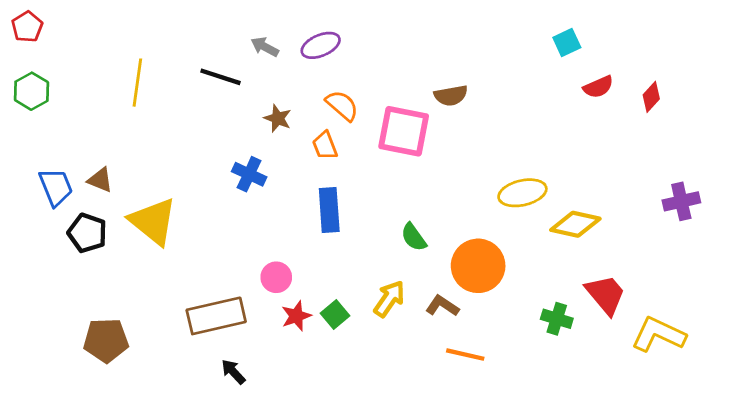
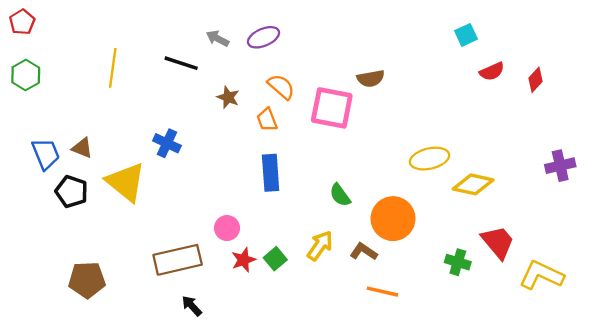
blue cross: (249, 174) -> (167, 143), moved

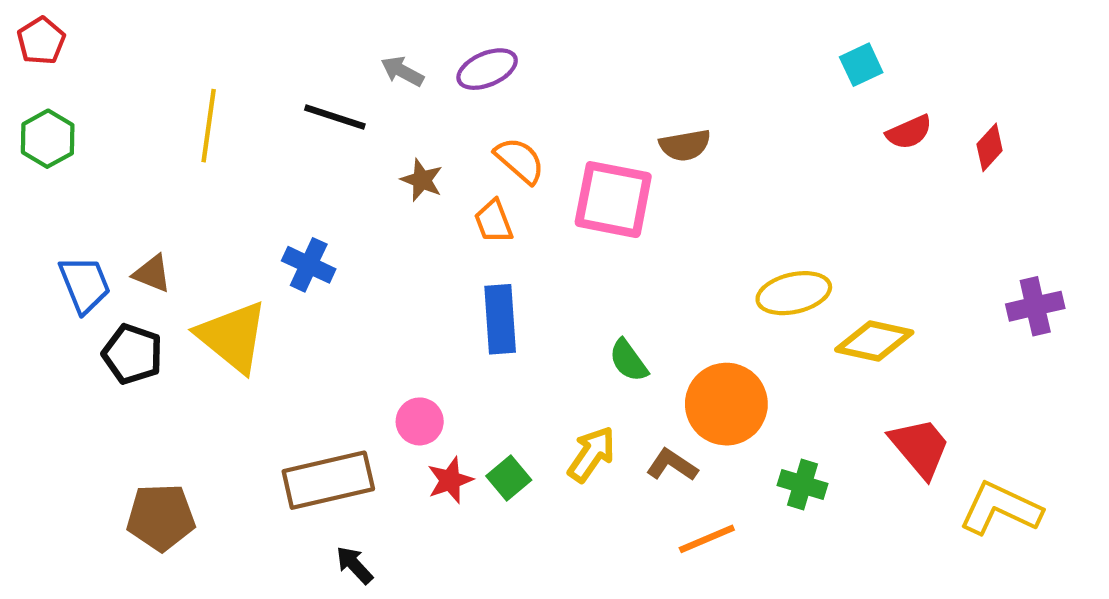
green cross: (458, 262) -> (802, 485), moved
orange line: (382, 292) -> (707, 539), turned -36

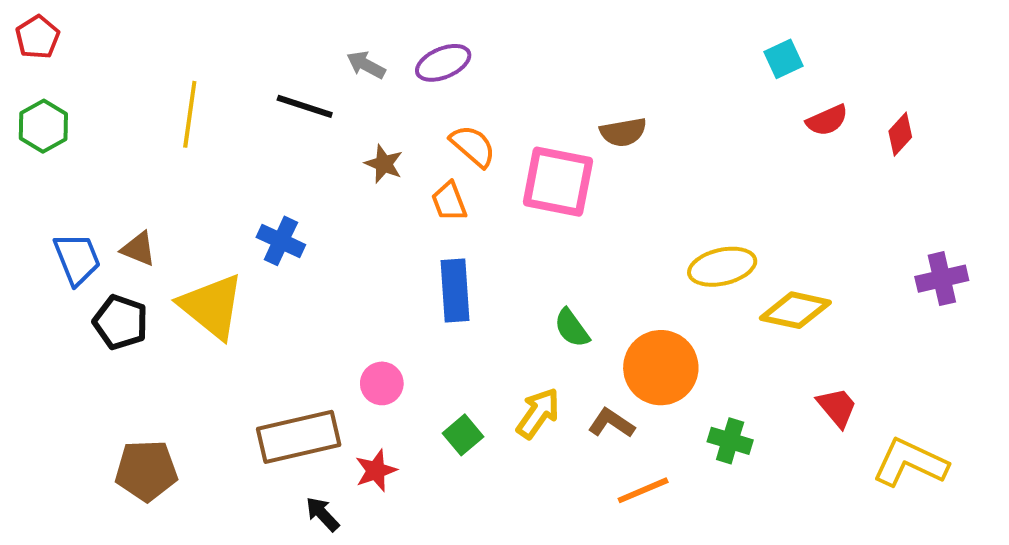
red trapezoid: (920, 448) -> (837, 407), size x0.7
red star: (450, 480) -> (376, 471), moved

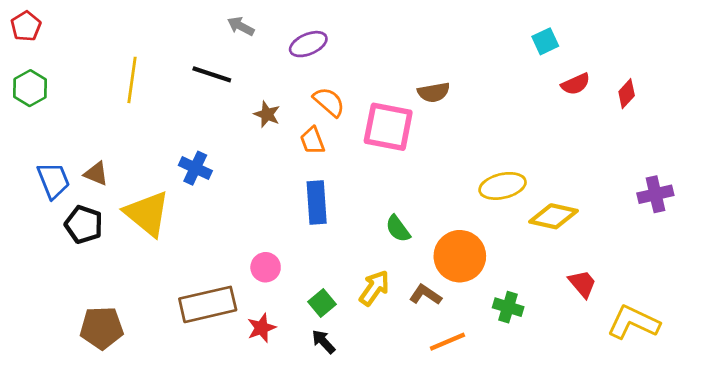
gray arrow: (366, 65) -> (241, 26), moved
black arrow: (322, 514) -> (323, 342), moved

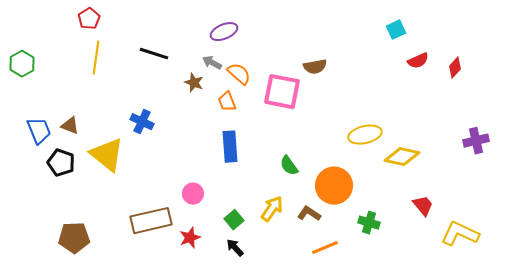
red pentagon: (26, 26) -> (89, 19), moved
gray arrow: (241, 26) -> (212, 63), moved

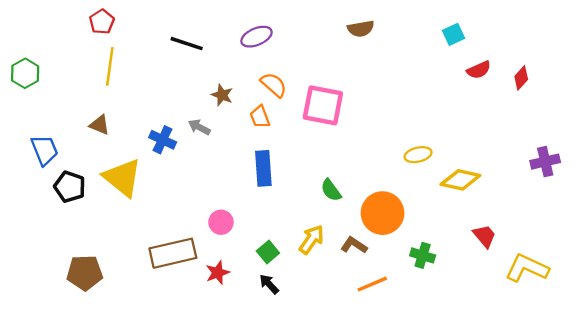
black line: (154, 54) -> (187, 44), moved
gray arrow: (212, 63) -> (199, 127), moved
brown semicircle: (315, 67) -> (361, 29), moved
brown triangle: (70, 126) -> (100, 125), moved
yellow ellipse: (365, 135) -> (418, 155), size x0.7

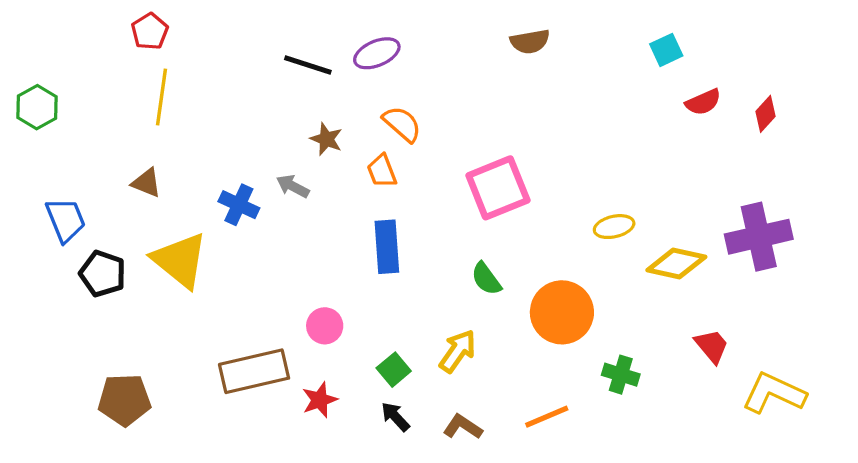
black line: (187, 44) -> (308, 65), moved
pink square: (323, 105) -> (498, 188), moved, turned -33
purple cross: (545, 162) -> (759, 237), moved, size x1.5
brown L-shape: (354, 245) -> (463, 427), moved

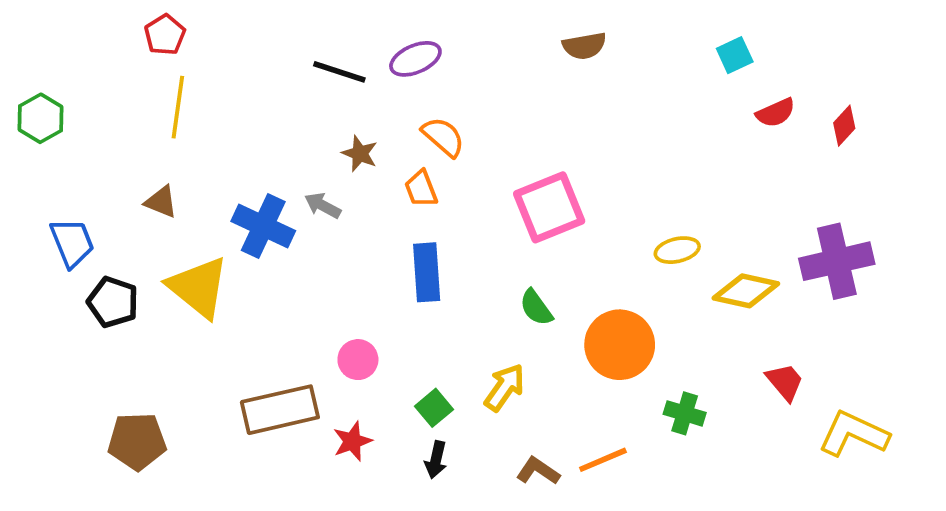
blue cross: (239, 205) -> (263, 226), size x1.4
black arrow: (395, 417) -> (436, 460), turned -124
brown L-shape: (463, 427) -> (538, 471), moved

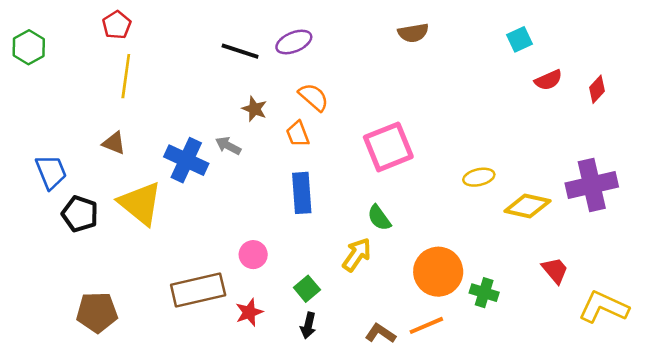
green hexagon: (41, 118) -> (29, 47), moved
orange circle: (620, 345) -> (438, 272), moved
yellow arrow: (505, 387) -> (357, 255), moved

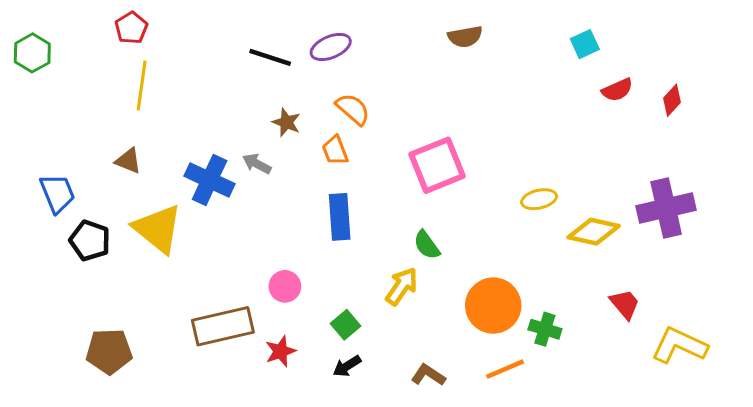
black arrow: (308, 325) -> (347, 366), turned 45
orange line: (426, 325) -> (505, 369), moved

